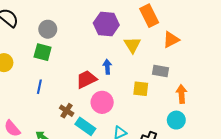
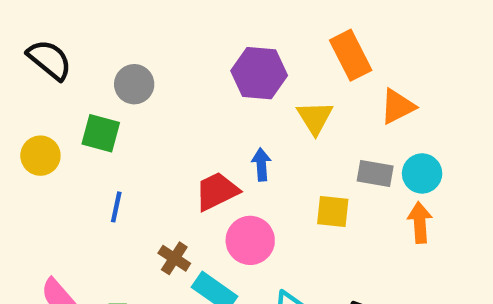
green square: (43, 52) -> (101, 133), moved
cyan circle: (176, 120) -> (422, 173), moved

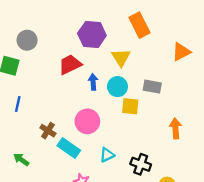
orange triangle: (397, 107) -> (181, 52), moved
cyan circle: (422, 173) -> (117, 87), moved
red trapezoid: (217, 191) -> (70, 65), moved
orange arrow: (420, 223) -> (175, 128), moved

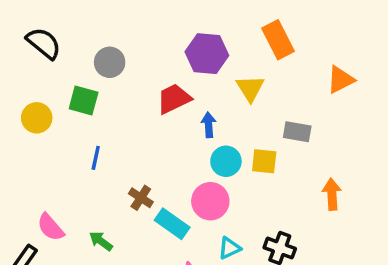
cyan circle: (117, 87) -> (226, 161), moved
pink circle: (87, 121) -> (210, 201), moved
cyan triangle: (107, 155) -> (229, 248), moved

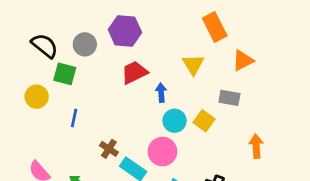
black semicircle: (44, 43) -> (45, 46), moved
purple hexagon: (207, 54) -> (125, 31), moved
orange triangle: (341, 80) -> (243, 60), moved
yellow circle: (37, 118) -> (37, 97), moved
yellow square: (264, 161) -> (204, 121), turned 30

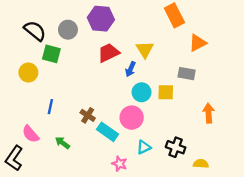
yellow triangle: (193, 64) -> (145, 49), moved
blue arrow: (161, 93) -> (131, 69), turned -152
blue line: (74, 118) -> (50, 107), moved
yellow square: (204, 121) -> (166, 92), turned -35

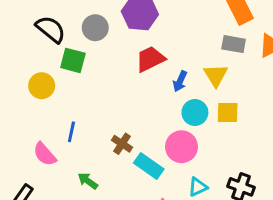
yellow triangle: (145, 49) -> (216, 75), moved
gray rectangle: (187, 74) -> (234, 44), moved
pink semicircle: (31, 134) -> (45, 154), moved

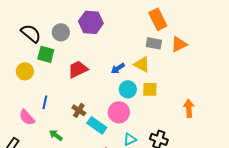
red trapezoid: (150, 59) -> (78, 69), moved
yellow triangle: (216, 75) -> (142, 64), turned -30
blue arrow: (180, 81) -> (118, 68), turned 32

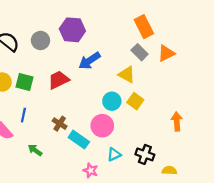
gray rectangle: (154, 43) -> (140, 52), turned 35
green square: (46, 54) -> (24, 82), moved
blue arrow: (118, 68) -> (89, 61), moved, size x1.5
yellow square: (150, 89) -> (135, 101), turned 35

